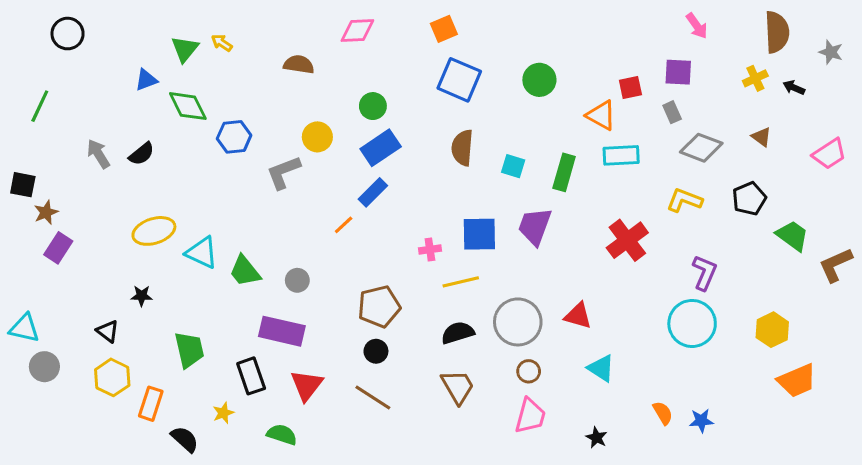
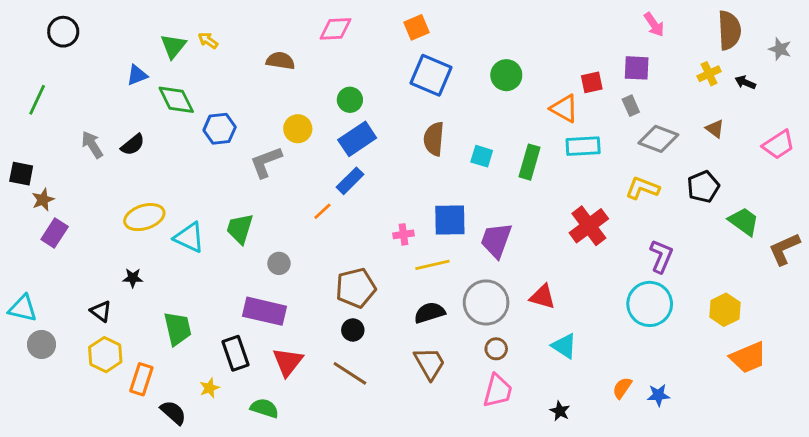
purple trapezoid: (535, 226) -> (496, 240), moved
green trapezoid: (245, 271) -> (240, 229), moved, turned 56
orange semicircle: (663, 413) -> (622, 388), turned -115

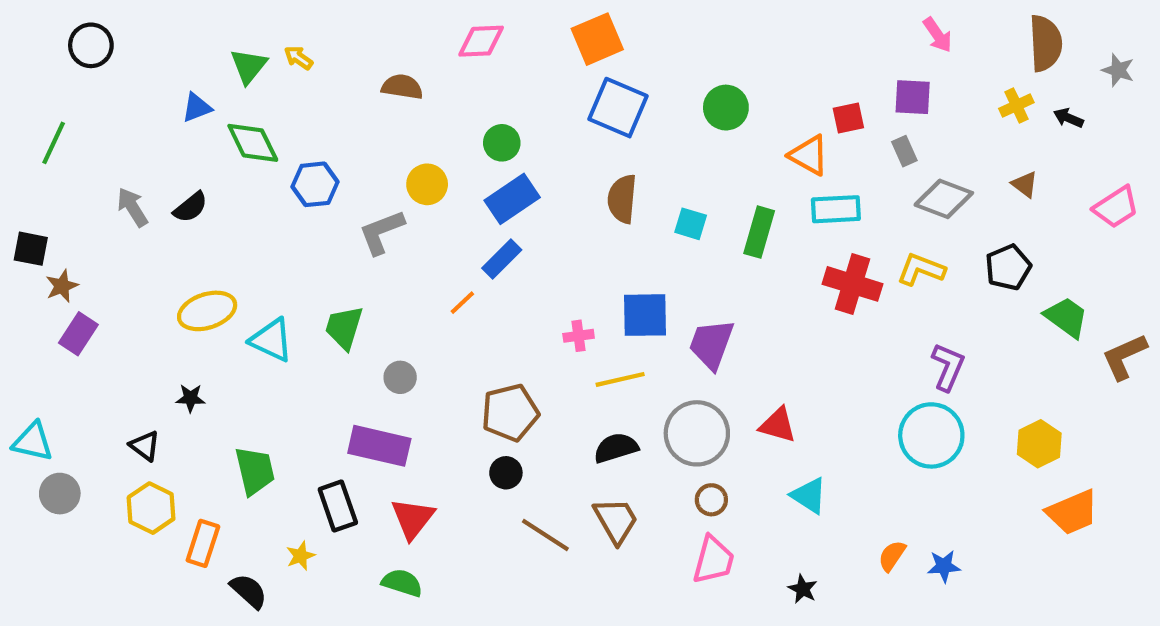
orange square: (417, 27) -> (597, 39), size x1.4
red cross: (589, 226) -> (852, 284), moved, turned -36
brown line: (350, 373) -> (545, 535), moved
green semicircle: (264, 408) -> (402, 583), moved

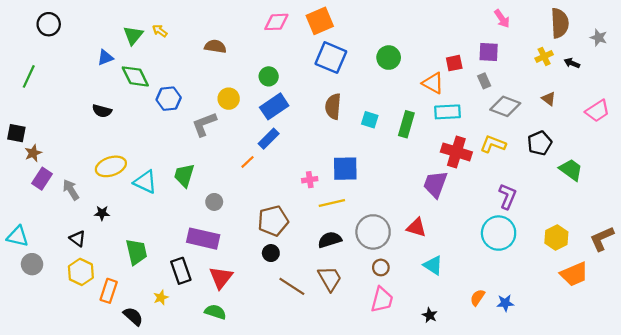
pink diamond: (481, 41) -> (276, 22), moved
gray arrow: (132, 207) -> (71, 190), moved
black semicircle: (191, 207) -> (102, 111), turned 54
purple trapezoid: (711, 344) -> (435, 184), moved
brown L-shape: (1124, 357) -> (602, 239), moved

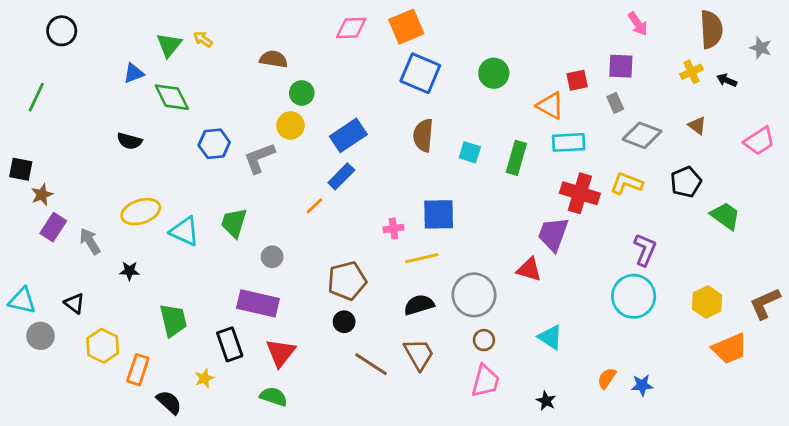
green circle: (269, 76) -> (302, 93), moved
blue hexagon: (169, 99) -> (214, 144), moved
red triangle: (416, 227) -> (529, 269), moved
black triangle: (78, 239) -> (74, 303), moved

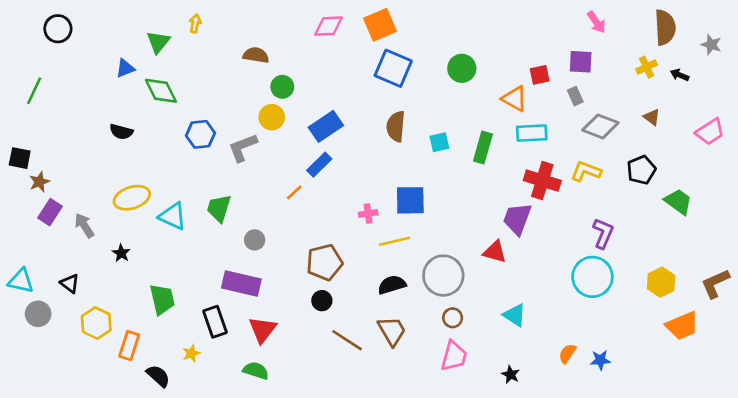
yellow arrow: (203, 39) -> (195, 23), moved, turned 66
cyan square: (470, 152) -> (439, 142), turned -30
black star: (129, 271) -> (121, 253), turned 30

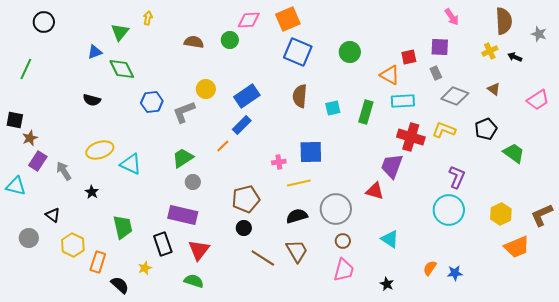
green circle: (282, 87) -> (230, 40), moved
green trapezoid: (219, 208) -> (183, 158), moved, turned 40
cyan triangle: (21, 281) -> (16, 186), moved

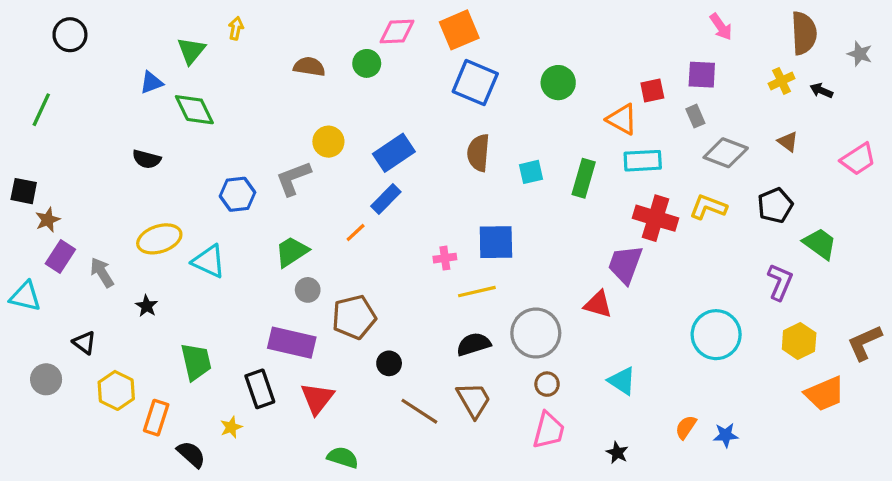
blue hexagon: (152, 102) -> (237, 194), moved
purple L-shape: (457, 177) -> (780, 282), moved
brown pentagon: (246, 199) -> (354, 317), moved
green semicircle: (194, 281) -> (343, 457), moved

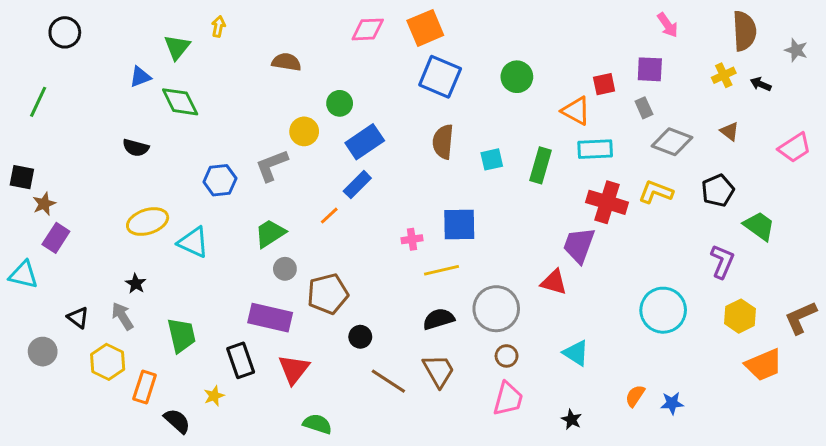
green circle: (367, 63) -> (340, 103), moved
gray arrow: (102, 272) -> (122, 316), moved

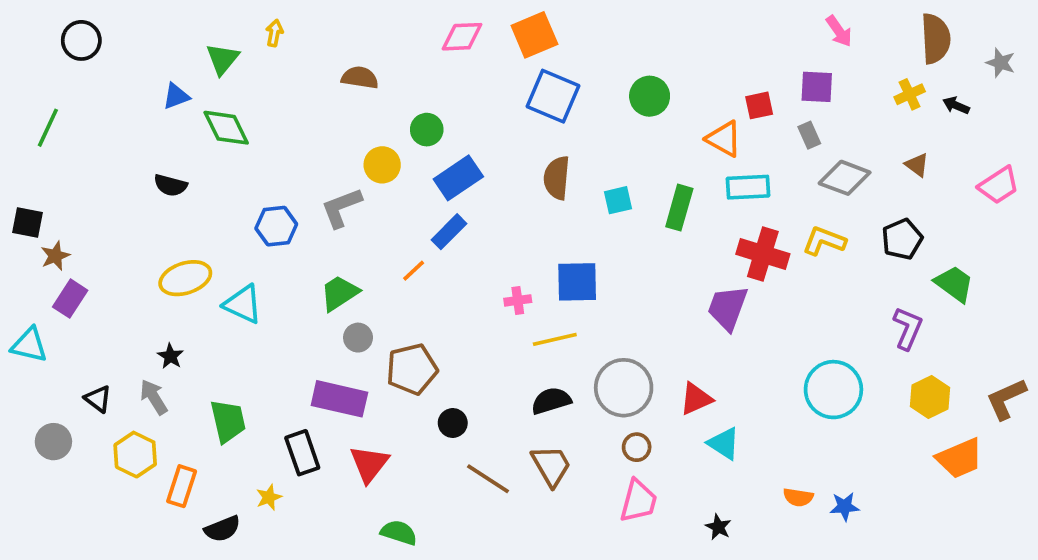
red triangle: (554, 282) -> (696, 399), moved, turned -40
orange semicircle: (635, 396) -> (798, 497), turned -115
black semicircle: (177, 421) -> (222, 529), turned 116

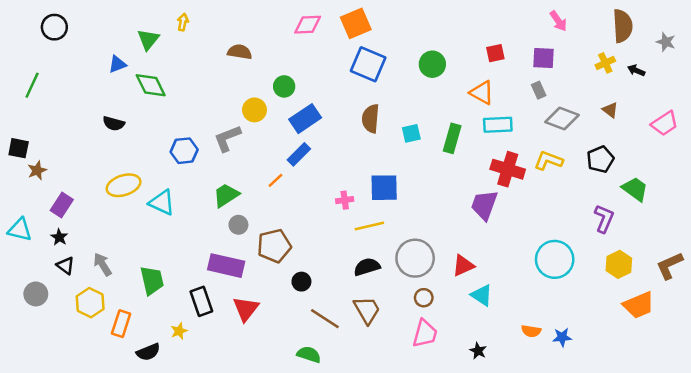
red square: (759, 105) -> (495, 53), moved
purple rectangle: (70, 299) -> (62, 205), moved
black star: (170, 356) -> (59, 237), moved
green semicircle: (399, 533) -> (309, 355), moved

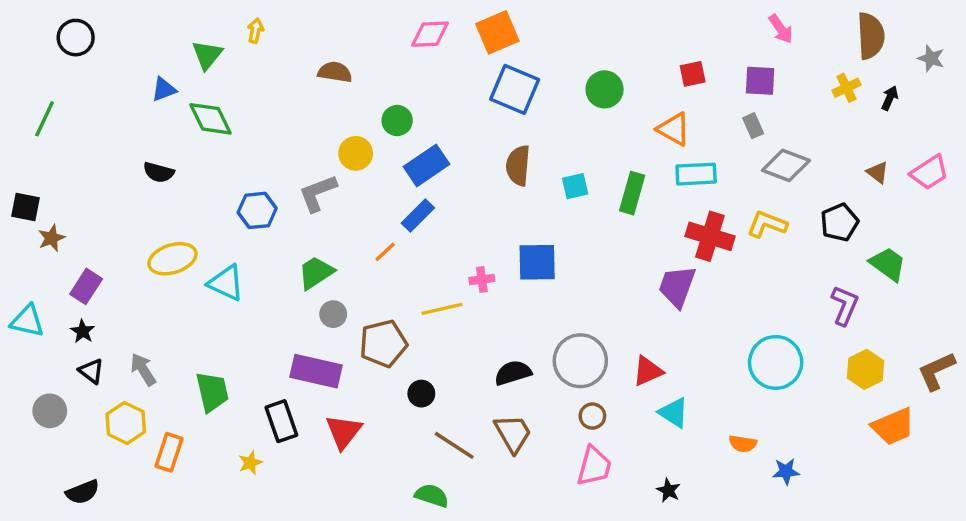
black arrow: (636, 70) -> (890, 98), turned 91
brown triangle: (610, 110) -> (878, 172), moved
yellow line: (369, 226) -> (442, 309), moved
orange semicircle: (531, 331) -> (743, 444), moved
black semicircle: (148, 352) -> (83, 492), moved

